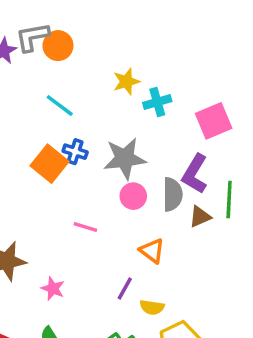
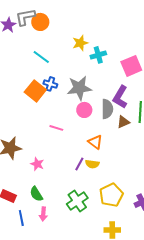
yellow semicircle: (152, 307) -> (92, 164), moved

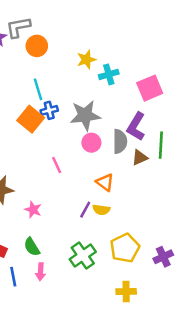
orange circle: (40, 22) -> (37, 46), moved
cyan line: (41, 57) -> (38, 89), moved, turned 36
blue cross: (50, 84) -> (49, 110), turned -32
pink line: (56, 128) -> (57, 165), turned 48

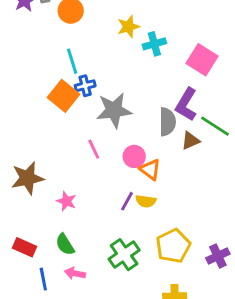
pink square: (150, 88) -> (202, 60), turned -35
gray star: (85, 115) -> (114, 110), moved
pink circle: (91, 143) -> (134, 156), moved
green line: (161, 145) -> (215, 126), turned -60
pink arrow: (41, 272) -> (75, 273), turned 98

